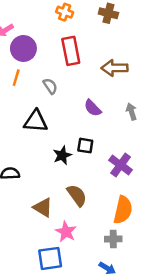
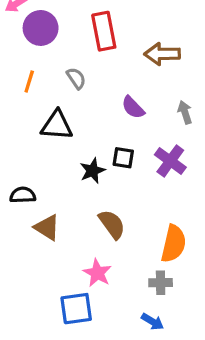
orange line: (16, 78) -> (29, 81), moved
purple cross: (121, 165) -> (170, 161), moved
brown triangle: (43, 207) -> (47, 227), moved

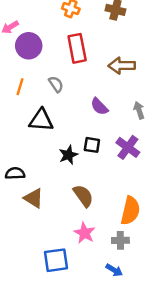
pink star: (97, 273) -> (84, 233), moved

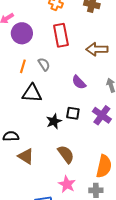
orange line: (20, 87) -> (23, 66), moved

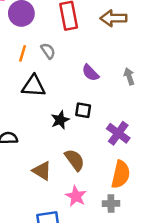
brown arrow: (97, 49) -> (113, 18), moved
purple cross: (102, 115) -> (118, 133), moved
brown triangle: (26, 156) -> (42, 171), moved

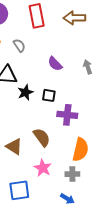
black star: (60, 120) -> (25, 92), moved
purple cross: (118, 133) -> (67, 115), moved, turned -30

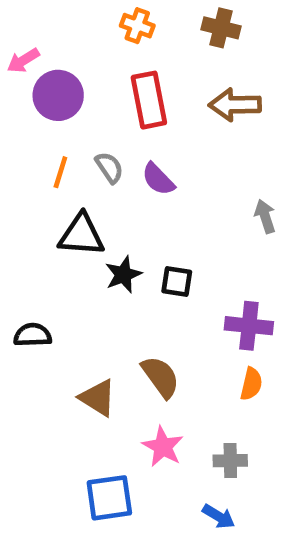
purple semicircle: (55, 64) -> (158, 179), moved
purple cross: (67, 115) -> (249, 326), moved
orange semicircle: (81, 150) -> (251, 384), moved, size x0.6

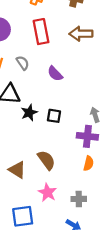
purple semicircle: (158, 179) -> (55, 74), moved
gray arrow: (265, 216) -> (95, 115), moved

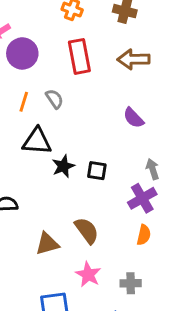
purple semicircle: (55, 74) -> (134, 118), moved
purple cross: (87, 136) -> (142, 198), turned -36
brown triangle: (17, 170) -> (47, 244), turned -48

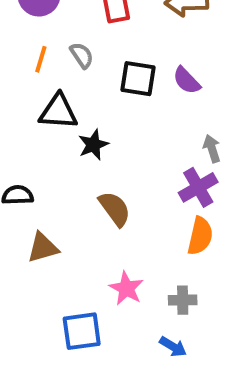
black square: (97, 171) -> (138, 79), moved, size x1.4
brown semicircle: (87, 231) -> (115, 209), moved
orange semicircle: (144, 235) -> (200, 236), size x1.4
brown triangle: (47, 244) -> (43, 248), moved

